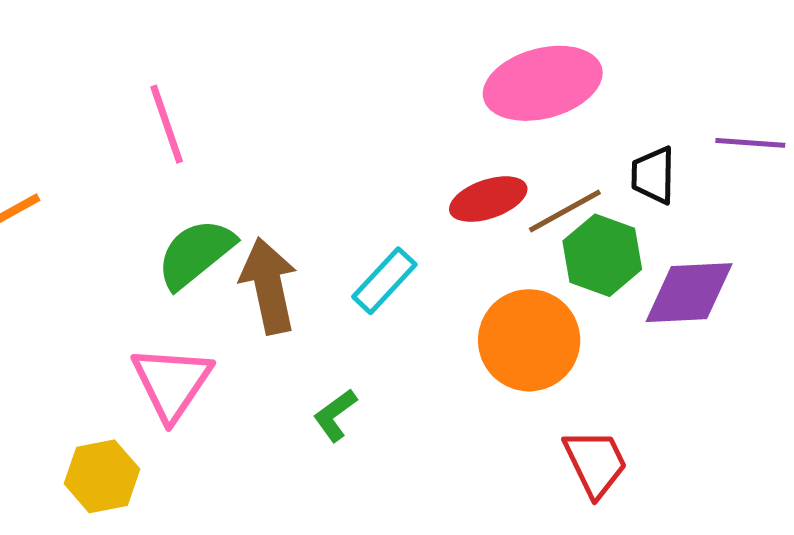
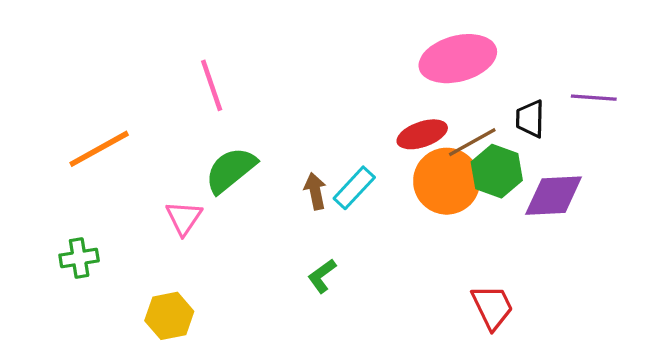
brown arrow: (269, 286) -> (315, 191), moved, size x0.6
orange circle: (529, 340) -> (447, 181), moved
pink triangle: (172, 383) -> (184, 218), moved, size x0.7

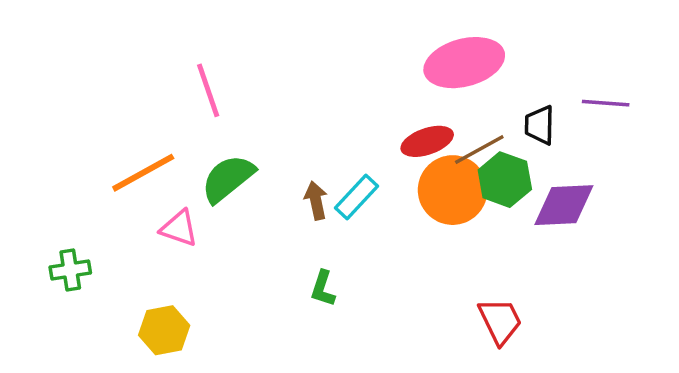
orange line: (99, 149) -> (143, 173), moved
pink triangle: (184, 218) -> (179, 228), turned -45
green L-shape: (322, 276) -> (323, 289), turned -36

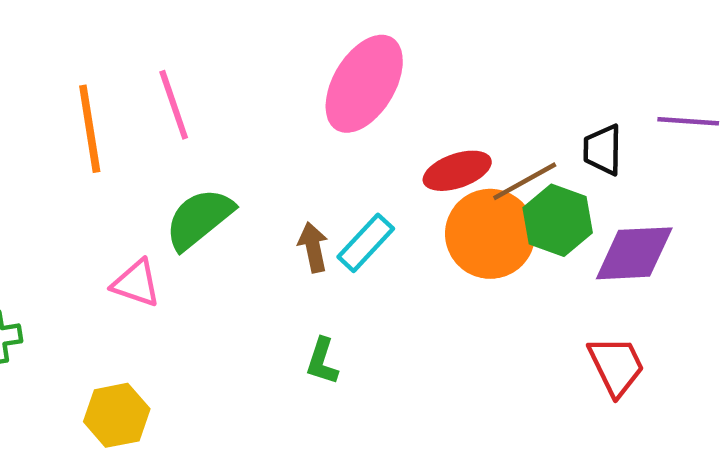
pink ellipse: (464, 63) -> (364, 84), moved, turned -44
orange line: (143, 173) -> (90, 129), moved, turned -70
red trapezoid: (500, 321) -> (616, 366), moved

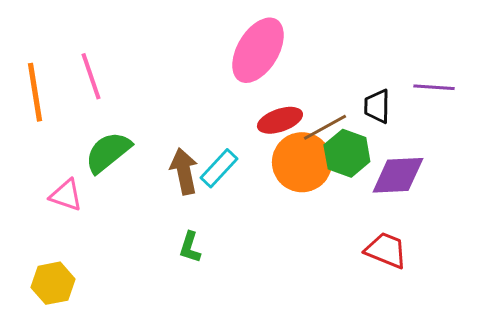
pink ellipse: (364, 84) -> (258, 50), moved
brown arrow: (313, 247) -> (184, 171), size x1.4
red trapezoid: (616, 366) -> (386, 250), turned -42

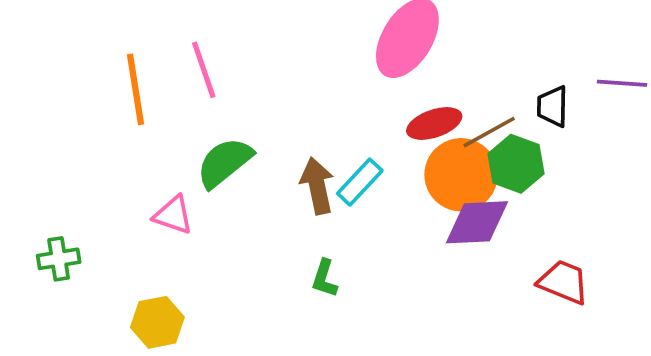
purple diamond: (398, 175) -> (477, 222), moved

